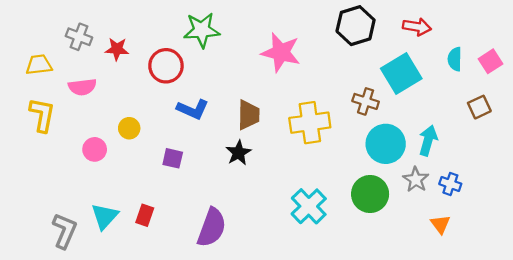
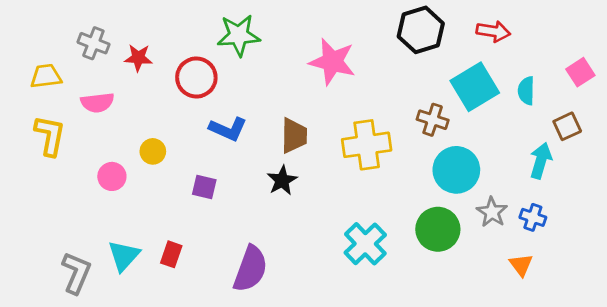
cyan semicircle: (455, 59) -> (526, 91), moved
cyan arrow: (428, 140) -> (541, 161), moved

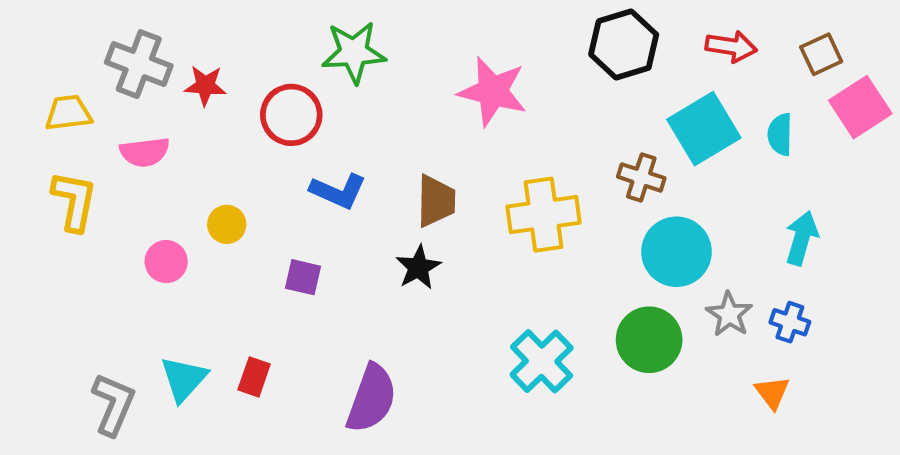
gray cross: (93, 43) -> (139, 64), size x1.4
pink square: (580, 72) -> (860, 107), size x1.4
brown square: (567, 126) -> (821, 54), moved

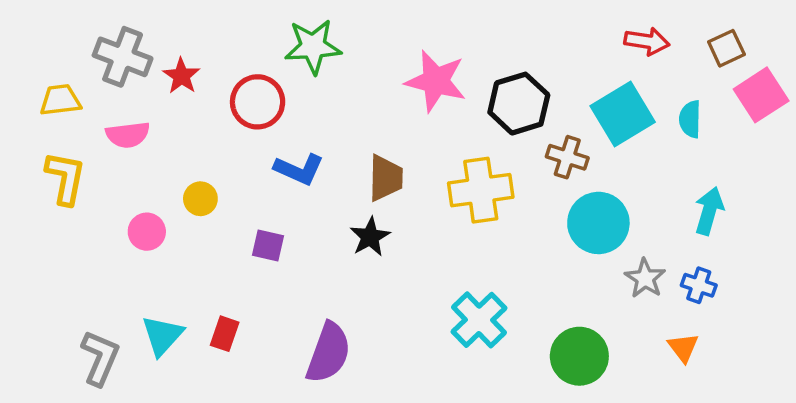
black hexagon: (624, 45) -> (519, 104), moved
red star: (205, 86) -> (181, 76), turned 30
green circle: (649, 340) -> (579, 356), moved

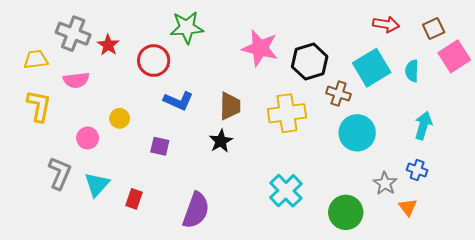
gray star: (645, 278) -> (385, 183), moved
cyan triangle: (162, 335) -> (97, 184), moved
gray L-shape: (100, 358) -> (60, 173), moved

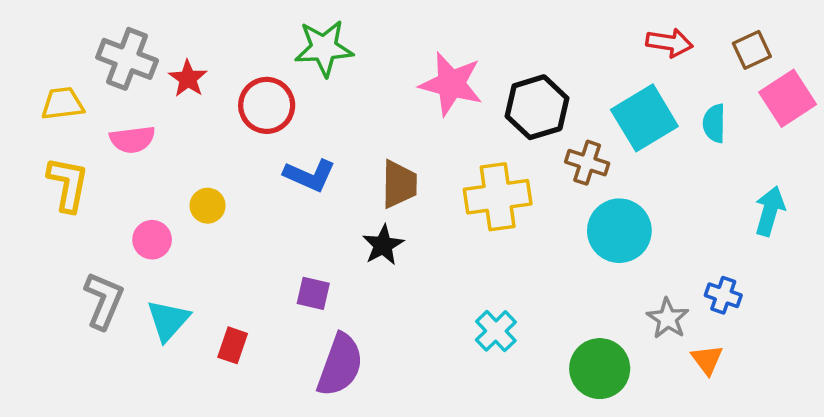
cyan arrow: (423, 126) -> (770, 211), moved
purple square: (160, 146) -> (313, 293), moved
cyan cross: (286, 191) -> (496, 331), size x0.7

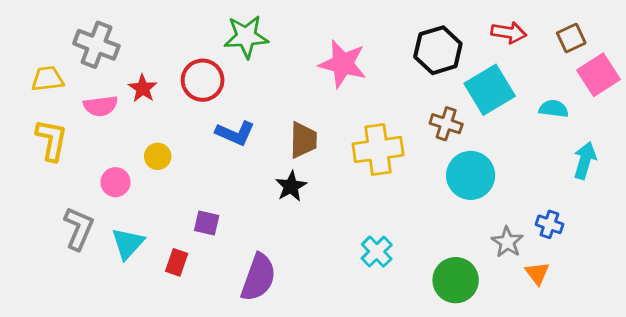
red star: (188, 79) -> (143, 88), moved
black hexagon: (537, 107) -> (438, 50), moved
cyan semicircle: (714, 123) -> (554, 109), moved, turned 96
purple square: (313, 293) -> (207, 223), moved

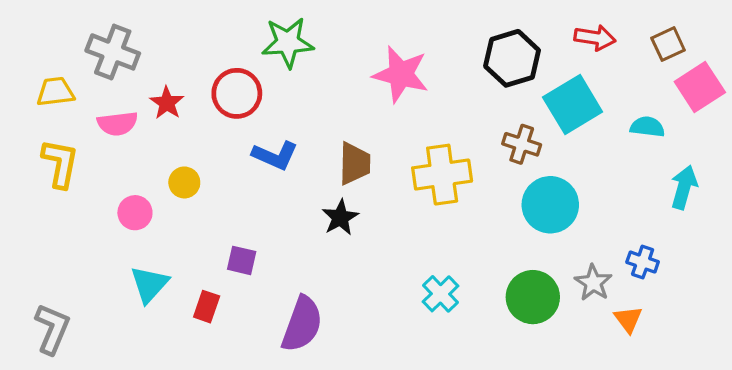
gray L-shape: (79, 228) -> (52, 329), moved
green circle: (456, 280) -> (533, 297), moved

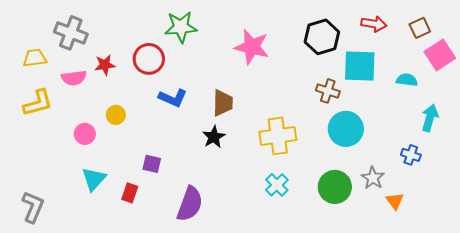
red star: (167, 103) -> (105, 65), turned 30
cyan square: (573, 105) -> (360, 66), turned 33
yellow L-shape: (60, 163) -> (38, 103), turned 64
yellow cross: (442, 175) -> (278, 136), moved
blue cross: (643, 262) -> (411, 155), moved

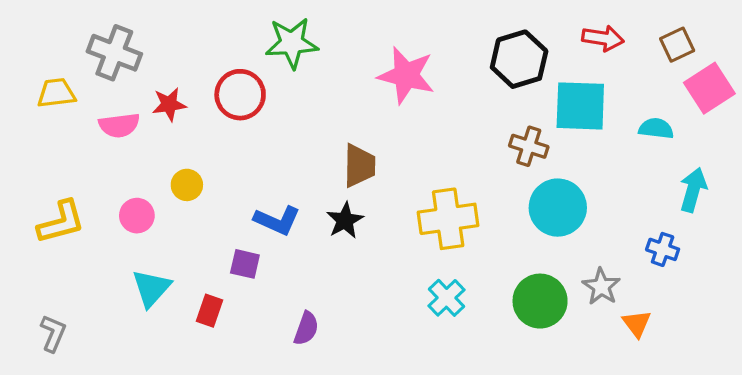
blue L-shape: (173, 98) -> (277, 220), moved
yellow L-shape: (38, 103) -> (61, 222), moved
purple semicircle: (190, 204) -> (306, 328), size x0.6
gray L-shape: (33, 207) -> (53, 333), size x0.7

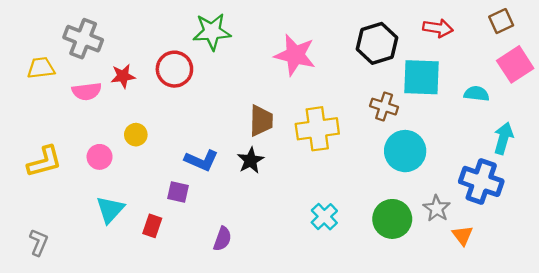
brown square: (677, 45) -> (501, 21), moved
yellow cross: (448, 219) -> (317, 129), moved
blue cross: (663, 249) -> (481, 181), size x1.8

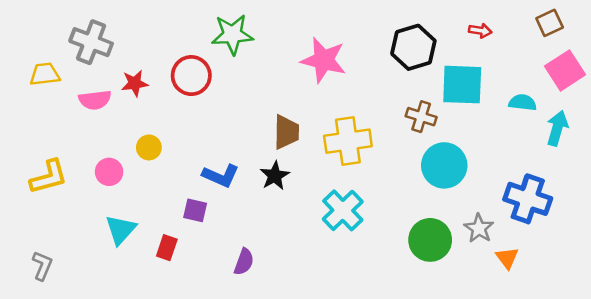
red arrow: (438, 28) -> (480, 31), size x0.7
cyan arrow: (503, 138) -> (557, 128), moved
cyan cross: (324, 217) -> (343, 210), moved, size x1.4

